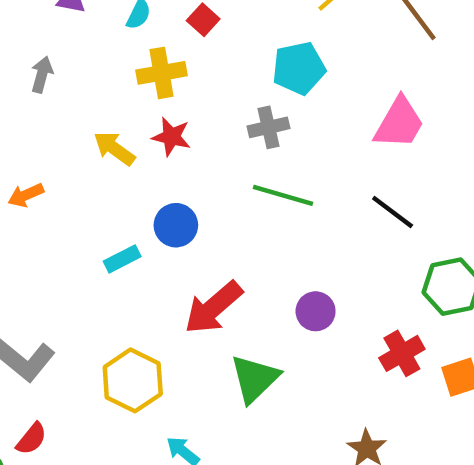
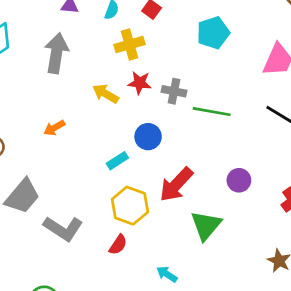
gray arrow: (42, 75) -> (56, 53), size x1.8
gray cross: (269, 127) -> (174, 91), moved, turned 30
yellow hexagon: (133, 380) -> (130, 206), moved
red semicircle: (31, 439) -> (118, 245), moved

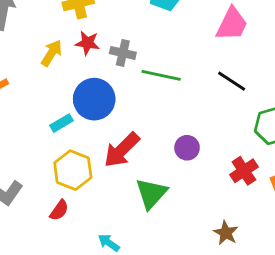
yellow arrow: (105, 94) -> (52, 53), turned 90
blue circle: (148, 137) -> (94, 99), size x1.5

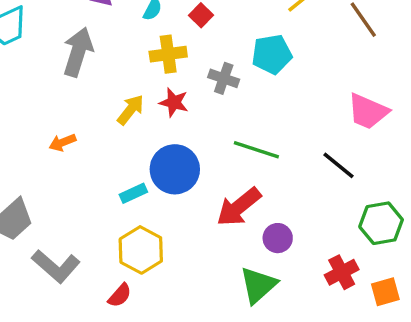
pink trapezoid: (232, 24) -> (368, 111), moved, turned 81
gray cross: (123, 53) -> (224, 78), moved
red arrow: (122, 150) -> (239, 207), moved
green triangle: (151, 193) -> (258, 285), moved

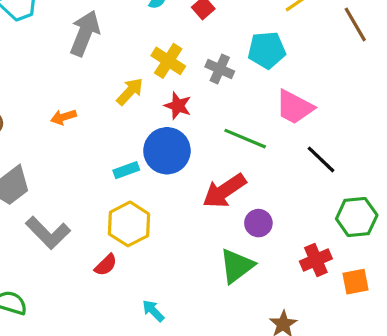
yellow cross: (168, 54) -> (168, 61), moved, turned 36
red star: (174, 102) -> (178, 106), moved
pink trapezoid: (368, 111) -> (295, 107), moved

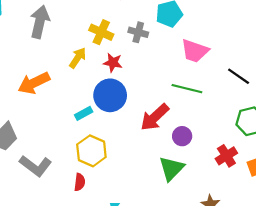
orange arrow: (63, 117) -> (34, 83), size x1.8
green line: (245, 139) -> (187, 89), moved
black line: (321, 159) -> (239, 76), moved
red semicircle: (106, 265) -> (80, 182), turned -30

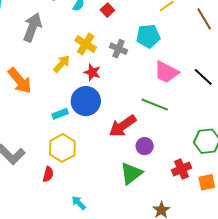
black line: (239, 76) -> (203, 77), moved
orange arrow: (34, 83) -> (20, 81), turned -112

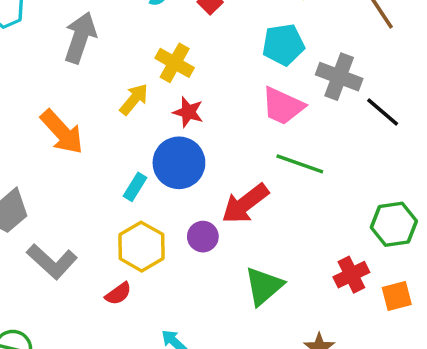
gray cross: (118, 49) -> (339, 77), moved, size x1.4
pink trapezoid: (166, 72) -> (283, 106), moved
cyan rectangle: (60, 114) -> (135, 187), turned -35
purple circle: (145, 146) -> (203, 237), moved
red semicircle: (48, 174) -> (118, 294), turned 42

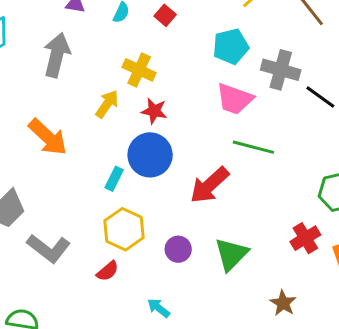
purple circle: (203, 237) -> (178, 249), moved

